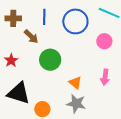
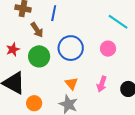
blue circle: (75, 21) -> (71, 48), moved
green circle: (50, 60) -> (39, 56), moved

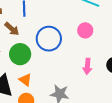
orange triangle: (71, 84) -> (25, 80), moved

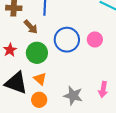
pink circle: (85, 30) -> (95, 39), moved
pink arrow: (87, 66) -> (103, 89), moved

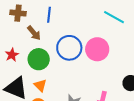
pink circle: (95, 39) -> (97, 49), size x1.5

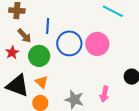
blue line: (49, 15) -> (48, 26), moved
brown arrow: (34, 33) -> (24, 36), moved

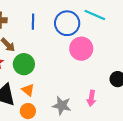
blue line: (48, 26) -> (33, 22), moved
blue circle: (69, 43) -> (67, 23), moved

